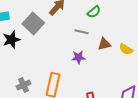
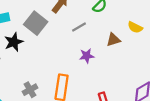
gray line: (81, 32) -> (79, 27), moved, turned -40
yellow semicircle: (126, 49) -> (135, 27), moved

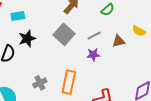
gray square: (36, 23) -> (64, 34), moved
gray line: (79, 27) -> (94, 36), moved

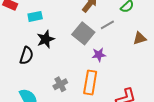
gray line: (94, 36) -> (107, 25), moved
purple star: (93, 55) -> (99, 55), moved

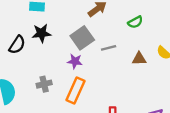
gray line: (107, 25) -> (109, 48), moved
purple star: (99, 55) -> (75, 61), moved

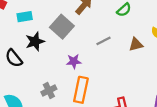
gray square: (82, 38) -> (62, 27), moved
black semicircle: (17, 45) -> (14, 58), turned 120

